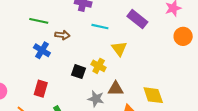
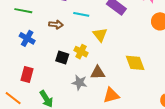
brown arrow: (62, 35) -> (56, 25), moved
yellow diamond: (153, 95) -> (135, 63), moved

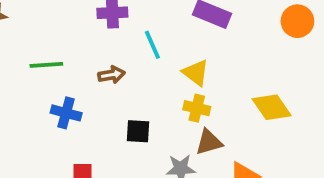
cyan line: (81, 14) -> (152, 45), turned 70
yellow cross: (81, 52) -> (197, 108), moved

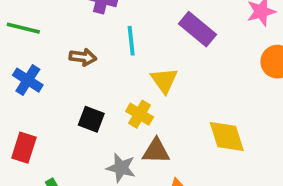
yellow cross: (197, 108) -> (140, 114), moved

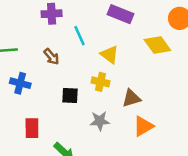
brown arrow: (83, 57) -> (51, 57), turned 60
yellow diamond: (227, 136) -> (157, 45), moved
brown triangle: (156, 151) -> (131, 98), moved

